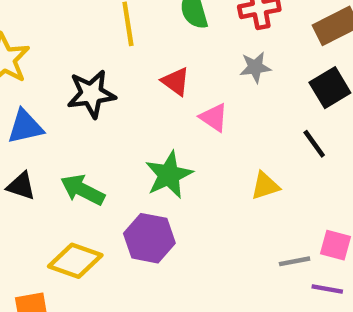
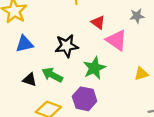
black star: (91, 94) -> (67, 46), moved
pink triangle: (214, 117) -> (117, 40), size x1.5
black triangle: (21, 186) -> (30, 80), moved

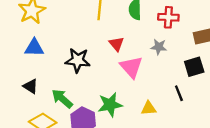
green star: (94, 68) -> (110, 105), moved
green arrow: (52, 75) -> (62, 99), moved

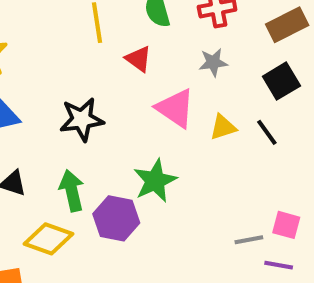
red triangle: (116, 44) -> (139, 59), moved
green arrow: (62, 99) -> (72, 191), turned 50
yellow triangle: (149, 108) -> (223, 127), moved

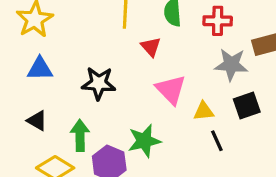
gray star: (213, 62) -> (231, 65), moved, size x1.5
black square: (281, 81) -> (247, 105), moved
black line: (267, 132) -> (217, 141), moved

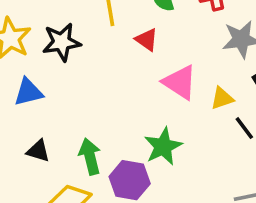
black star: (99, 83) -> (62, 42), moved

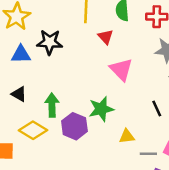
black star: (62, 42) -> (50, 42), moved
yellow triangle: (222, 98) -> (127, 136), moved

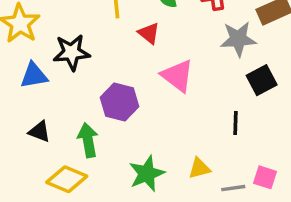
black line: (157, 108) -> (236, 123), turned 35
green star: (101, 109) -> (147, 174), moved
purple hexagon: (74, 126) -> (119, 102), moved

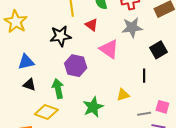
gray star: (238, 39) -> (132, 28), moved
black star: (72, 52) -> (60, 36), moved
blue triangle: (34, 75) -> (26, 62), moved
yellow triangle: (199, 168) -> (123, 95), moved

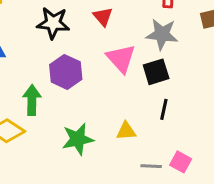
black square: (158, 50) -> (156, 72), moved

